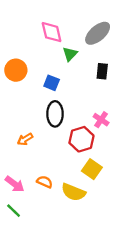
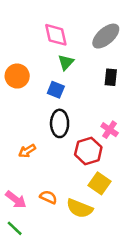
green triangle: (70, 54) -> (66, 62), moved

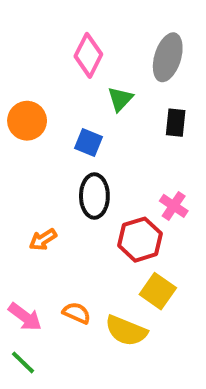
pink diamond: (56, 35) -> (88, 55), turned 40
gray ellipse: (106, 36) -> (168, 57), turned -32
green triangle: (66, 62) -> (120, 99), moved

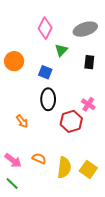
gray ellipse: (168, 57) -> (85, 29), turned 55
orange arrow: (43, 240) -> (22, 121), turned -96
yellow square: (158, 291) -> (88, 169), moved
yellow semicircle: (126, 331) -> (64, 167), turned -105

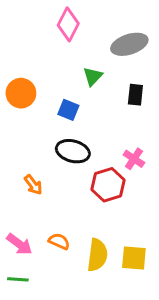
pink diamond: (45, 28) -> (68, 24), moved
black ellipse: (48, 99) -> (73, 151), turned -75
yellow square: (88, 169) -> (134, 258), turned -30
green line: (12, 184) -> (18, 279), turned -40

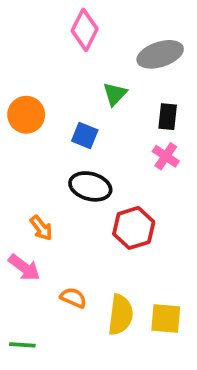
pink cross: (134, 159) -> (166, 156), moved
pink arrow: (19, 244) -> (24, 268), moved

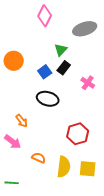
black rectangle: (168, 117) -> (64, 68), moved, turned 32
blue square: (85, 135) -> (45, 72), turned 32
red hexagon: (134, 228) -> (78, 134), moved

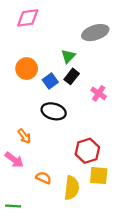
pink diamond: (45, 16) -> (28, 18), moved, turned 55
orange circle: (14, 61) -> (27, 69), moved
yellow square: (88, 169) -> (99, 176), moved

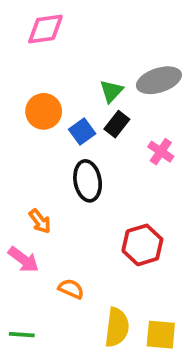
gray ellipse: (95, 33) -> (159, 80), moved
black ellipse: (54, 111) -> (88, 181), turned 65
yellow square: (99, 176) -> (161, 335), moved
yellow semicircle: (72, 188) -> (117, 327), moved

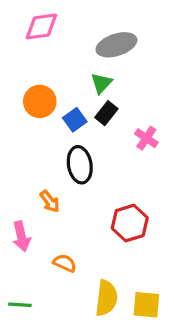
gray ellipse: (159, 80) -> (116, 45), moved
orange arrow: (40, 221) -> (50, 201), moved
pink arrow: (23, 260) -> (21, 236), turned 40

